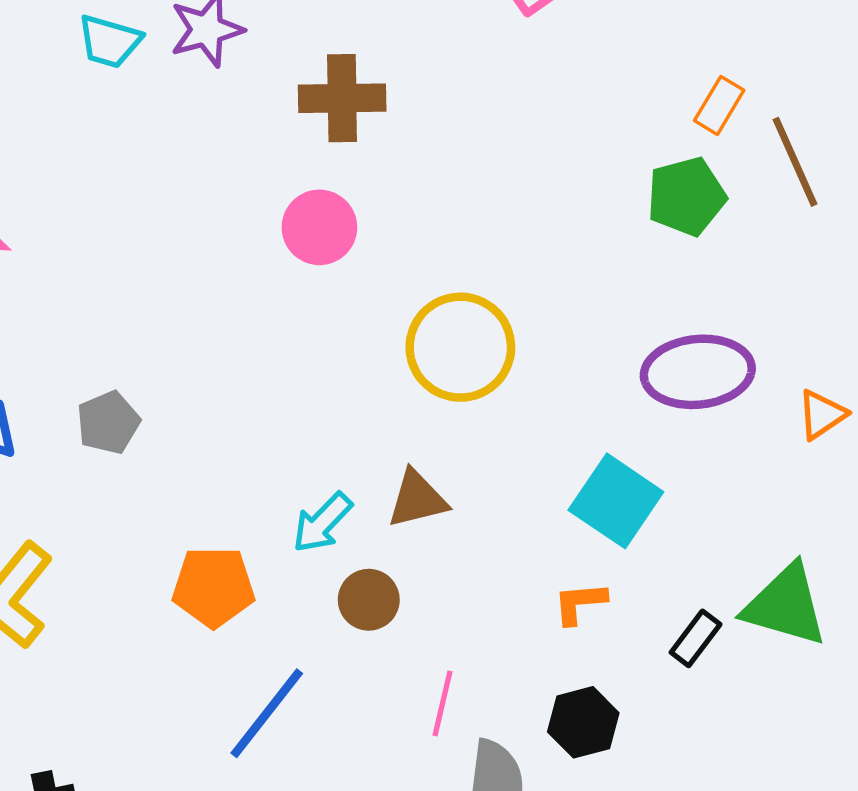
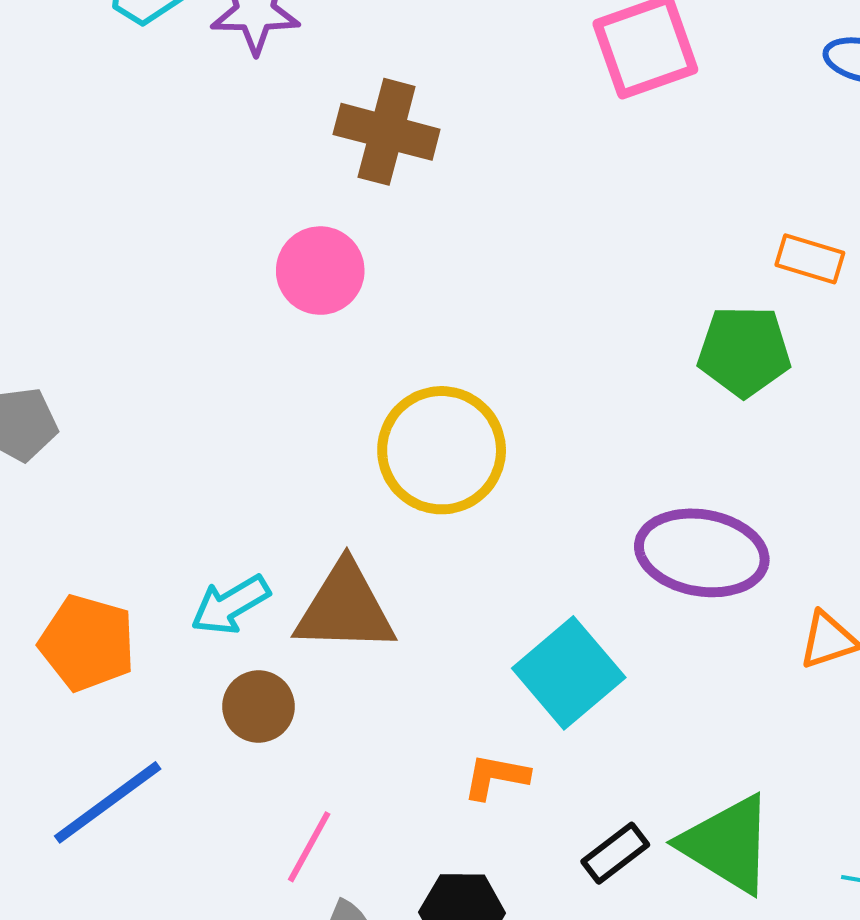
orange rectangle: (719, 105) -> (810, 259), turned 60
brown triangle: (417, 499) -> (345, 608), size x1.4

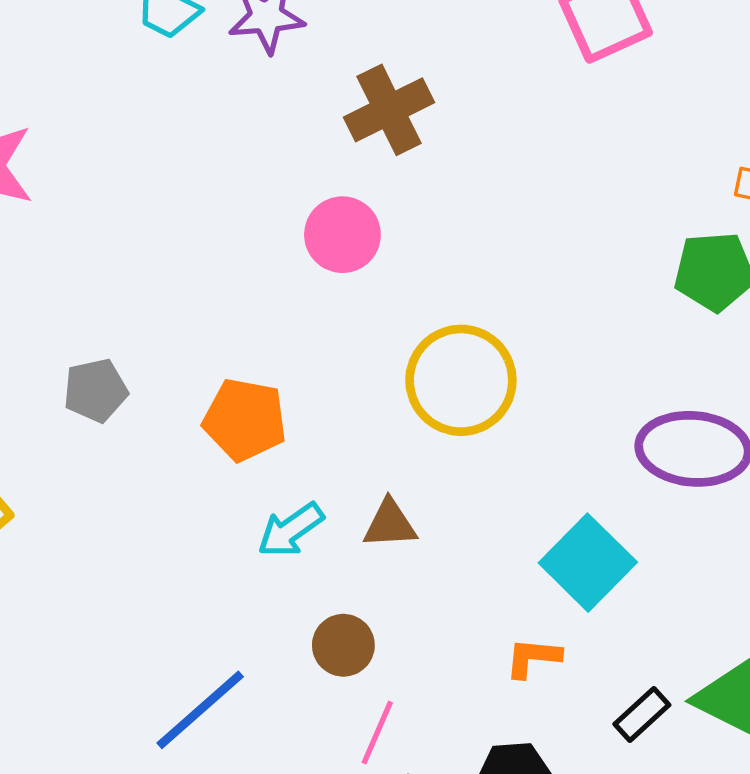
brown cross: (387, 132) -> (389, 110), turned -36
brown triangle: (345, 608) -> (390, 524), size x0.6
orange pentagon: (87, 643) -> (245, 420), moved
brown circle: (259, 707) -> (343, 645), moved

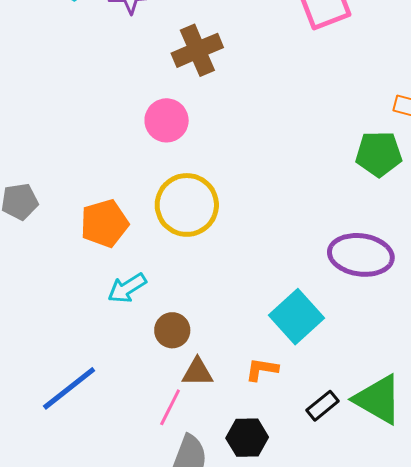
yellow circle: (461, 380) -> (187, 205), moved
orange pentagon: (245, 420) -> (104, 223), turned -30
brown triangle: (390, 524) -> (197, 372), moved
brown circle: (343, 645) -> (172, 330), moved

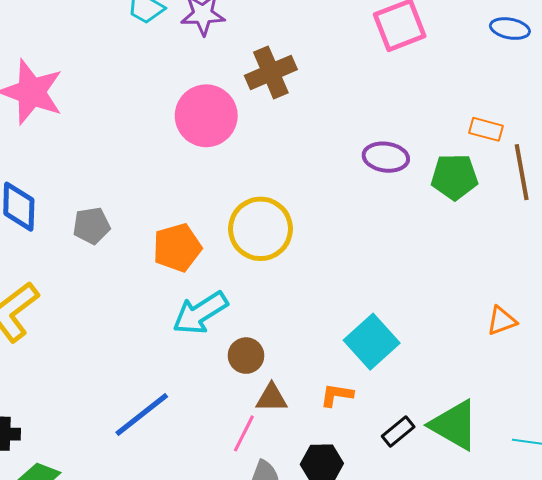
pink circle: (167, 120) -> (206, 116), moved, size x1.4
purple ellipse: (361, 255) -> (386, 157), moved, size x0.7
cyan arrow: (127, 288) -> (200, 313), size x1.4

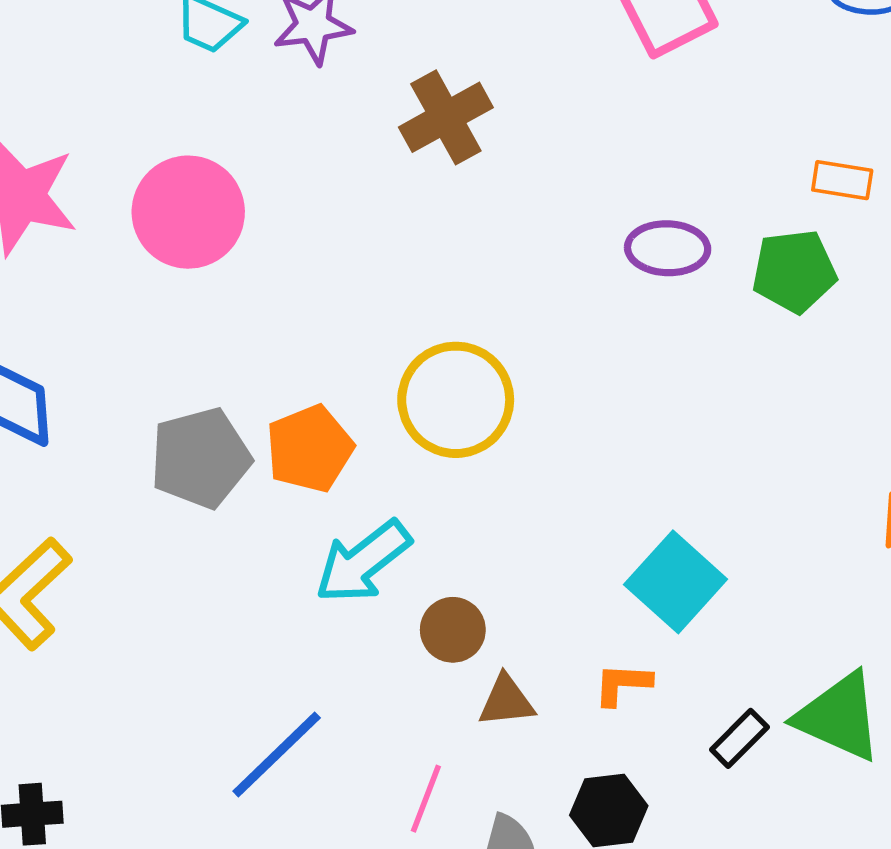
pink circle: (206, 116) -> (188, 212), moved
gray pentagon: (91, 226) -> (200, 458), moved, size x1.5
pink line: (244, 433) -> (426, 799), moved

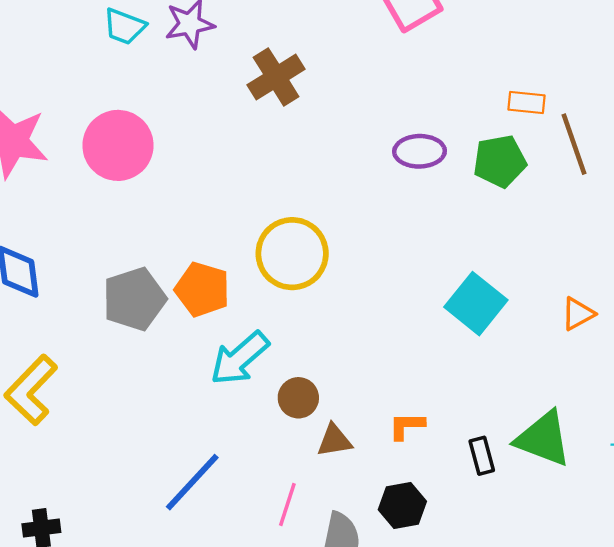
orange pentagon: (310, 449) -> (202, 289), turned -30
cyan square: (676, 582) -> (476, 304), moved
black rectangle: (739, 738) -> (482, 456), turned -57

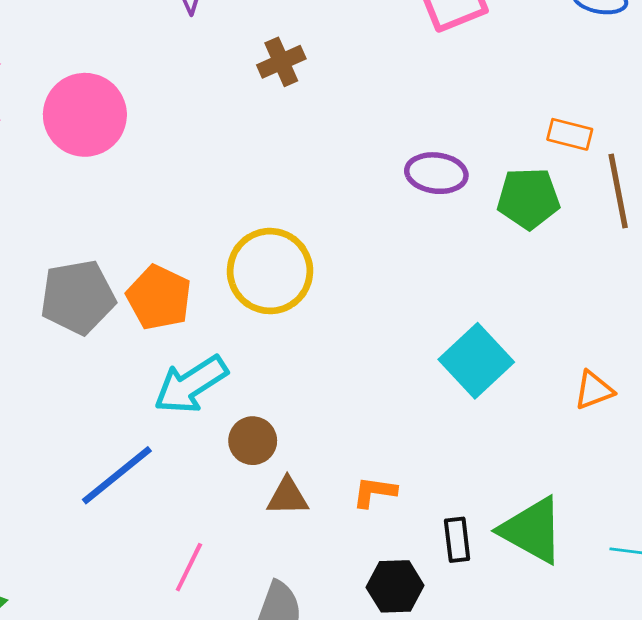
brown cross: (276, 77) -> (281, 62), size x0.7
blue line: (192, 482) -> (117, 475), moved
pink line: (287, 505) -> (189, 567), moved
black hexagon: (402, 506) -> (395, 586), moved

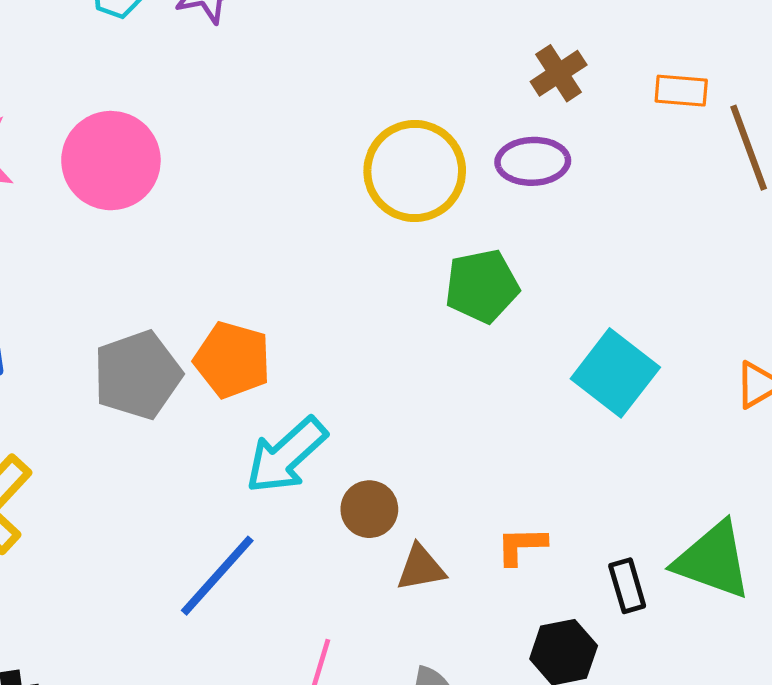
brown cross: (281, 62) -> (559, 73), moved
green pentagon: (528, 198) -> (482, 286), moved
yellow circle: (270, 271) -> (415, 171), moved

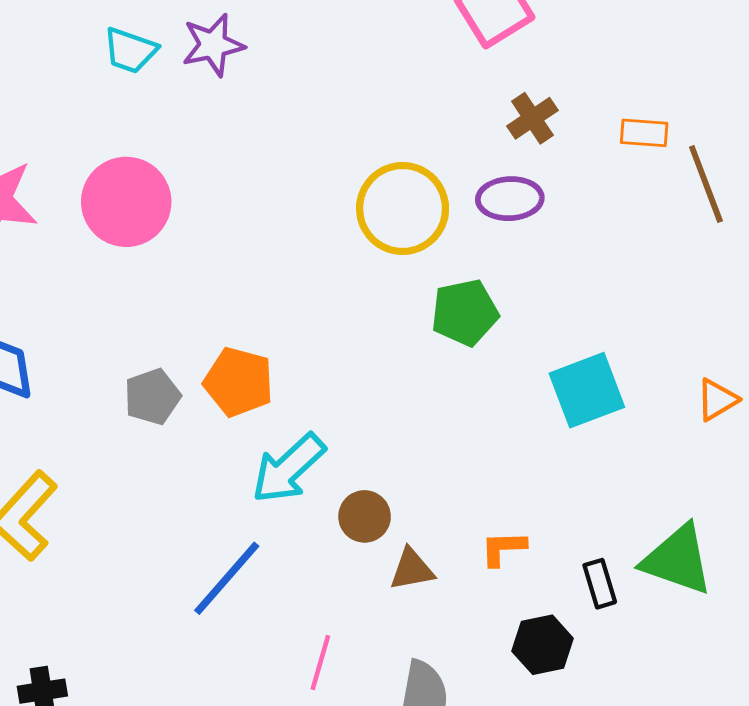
cyan square: (615, 373) -> (587, 390), turned 32
gray pentagon: (137, 375) -> (152, 397), size x0.7

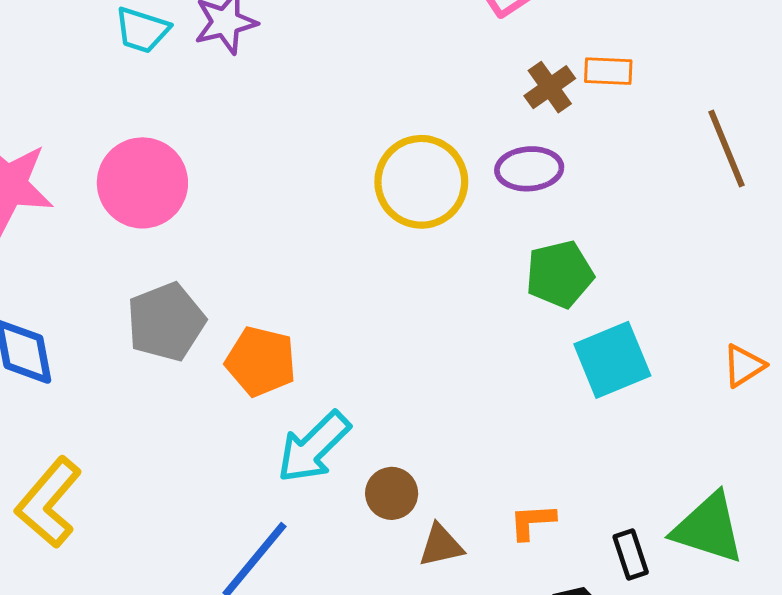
orange rectangle: (644, 133) -> (608, 71), moved
green pentagon: (465, 312) -> (560, 274), moved
gray pentagon: (152, 397) -> (166, 322), moved, size x1.4

